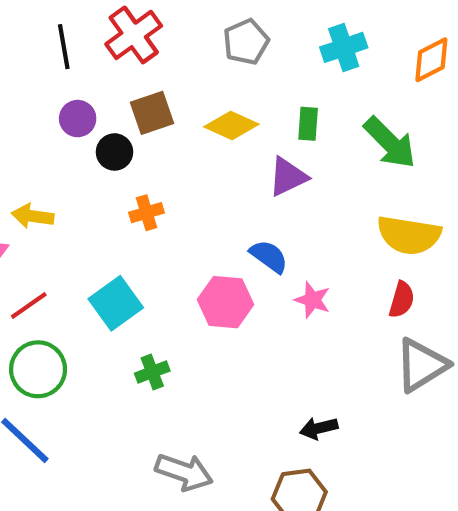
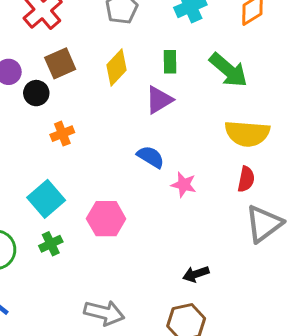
yellow diamond: (231, 126) -> (116, 68), turned -66
pink hexagon: (226, 302) -> (106, 219), moved
green cross: (152, 372) -> (51, 244), moved

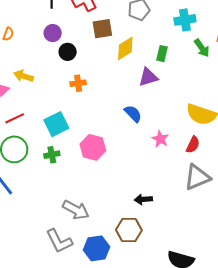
brown square: (60, 63) -> (102, 29), moved
green arrow: (228, 70) -> (202, 48), moved, size x0.7
pink star: (184, 185) -> (160, 139), moved

